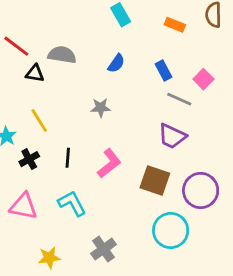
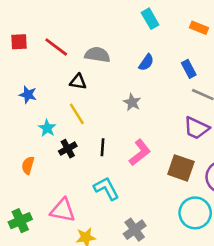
black triangle: (35, 73) -> (78, 82), moved
gray star: (101, 108) -> (132, 102), turned 30
pink triangle: (23, 206) -> (63, 210), moved

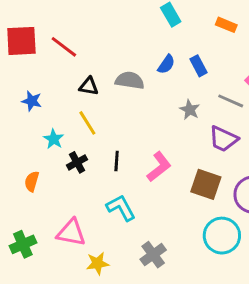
red square: (19, 42) -> (21, 41), size x1.6
gray semicircle: (97, 55) -> (130, 80), moved
blue rectangle: (189, 69) -> (198, 66), moved
gray star: (132, 102) -> (190, 110), moved

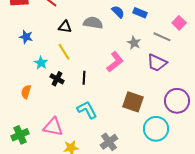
blue semicircle: (166, 64) -> (118, 12), turned -80
blue rectangle: (198, 66) -> (140, 13), turned -40
black cross: (77, 162) -> (57, 79), turned -32
pink L-shape: (159, 167) -> (115, 62), moved
brown square: (206, 184) -> (133, 102), moved

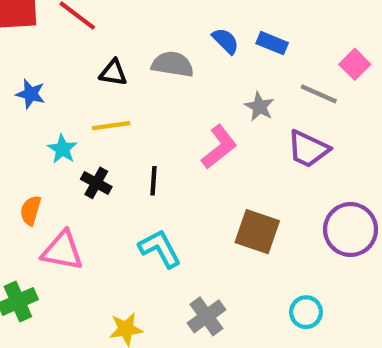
yellow line: (64, 52) -> (111, 126), turned -66
pink triangle: (53, 127) -> (62, 251), moved
cyan circle: (156, 129) -> (306, 312), moved, size x0.6

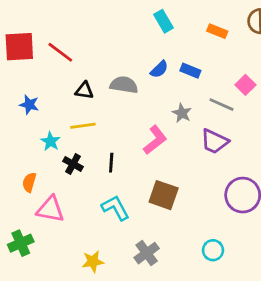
blue semicircle: (226, 41) -> (159, 69), turned 90
brown square: (257, 232) -> (164, 195), moved

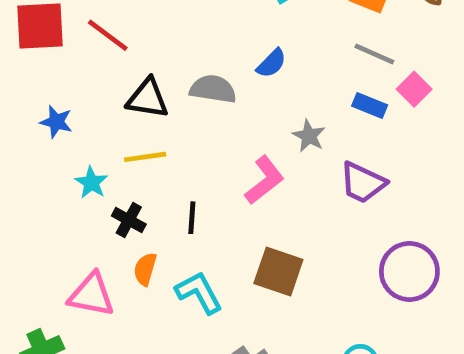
blue rectangle: (190, 71) -> (370, 105), moved
black triangle: (84, 90) -> (148, 98), size x1.4
gray line: (221, 105) -> (374, 54), moved
orange semicircle: (29, 182) -> (145, 269), moved

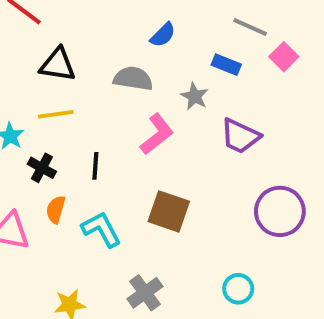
gray semicircle: (213, 89) -> (133, 79), moved
blue rectangle: (370, 105) -> (226, 65), moved

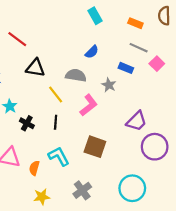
yellow line: (56, 114) -> (56, 95), moved, turned 60
purple trapezoid: (240, 136) -> (137, 121), moved, turned -70
orange semicircle: (56, 209) -> (34, 168), moved
cyan circle: (238, 289) -> (132, 188), size x1.6

